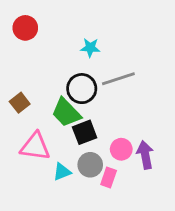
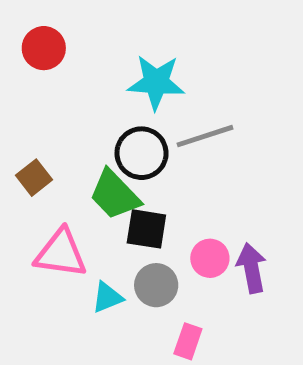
cyan star: (90, 48) -> (156, 82), size x1.6
black square: (85, 132) -> (146, 229), turned 30
pink rectangle: (109, 177) -> (188, 341), moved

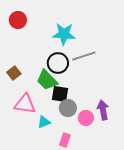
pink circle: (210, 258) -> (86, 118), moved
gray circle: (156, 285) -> (68, 108), moved
pink rectangle: (188, 341) -> (65, 140), moved

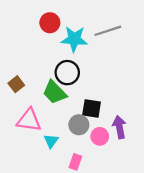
red circle: (18, 20) -> (50, 23), moved
gray line: (84, 56) -> (108, 31), moved
black square: (60, 94) -> (92, 109), moved
cyan triangle: (44, 122) -> (51, 141), turned -32

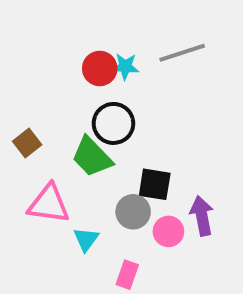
red circle: (50, 23) -> (100, 68), moved
cyan star: (74, 39) -> (125, 67), size x0.6

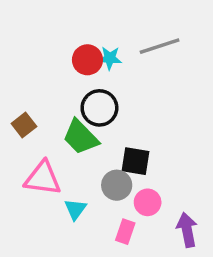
purple arrow: (202, 216) -> (187, 230), moved
pink rectangle: (127, 275) -> (125, 232), moved

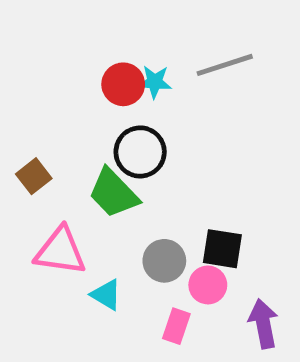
black square: (136, 161) -> (222, 249), moved
cyan triangle: (75, 209) -> (106, 295), turned -35

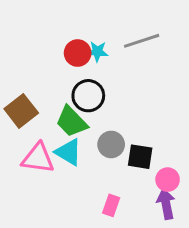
brown square: (34, 176) -> (21, 111), size x1.5
gray circle: (164, 261) -> (111, 144), moved
pink circle: (208, 285) -> (168, 180), moved
cyan triangle: (106, 295) -> (68, 152), moved, size x1.4

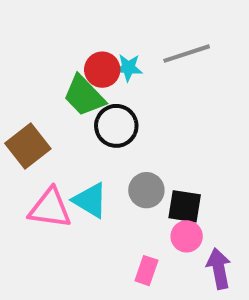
green trapezoid: (71, 122) -> (84, 96), moved
pink circle: (168, 180) -> (187, 236), moved

